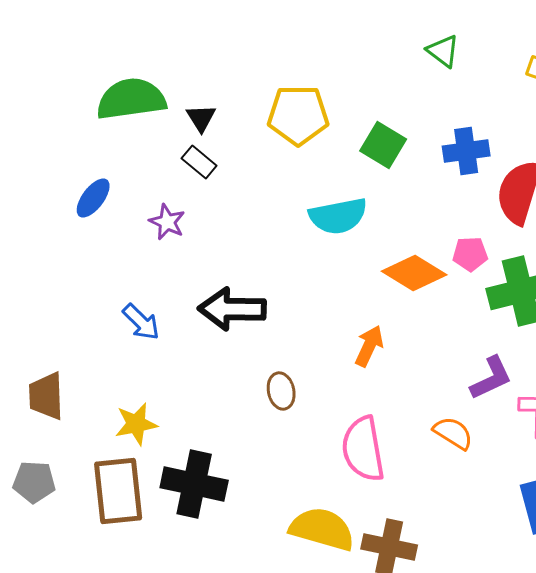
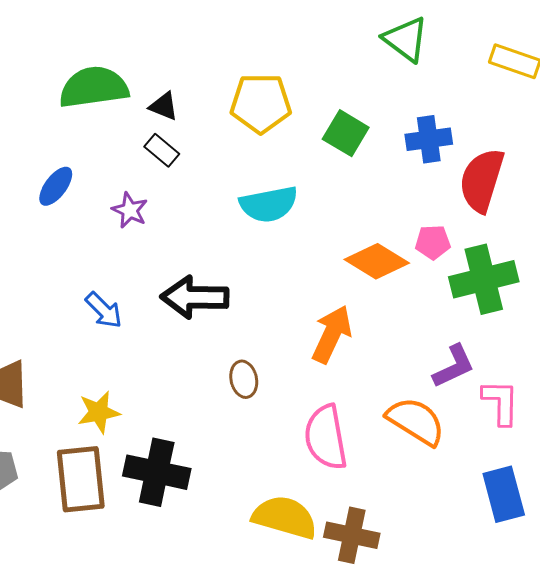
green triangle: (443, 51) -> (406, 39), size x1.4
black triangle: (201, 118) -> (164, 106), turned -36
cyan semicircle: (338, 216) -> (269, 204), moved
orange arrow: (369, 346) -> (332, 334), size x1.4
orange semicircle: (453, 433) -> (416, 421), size x1.5

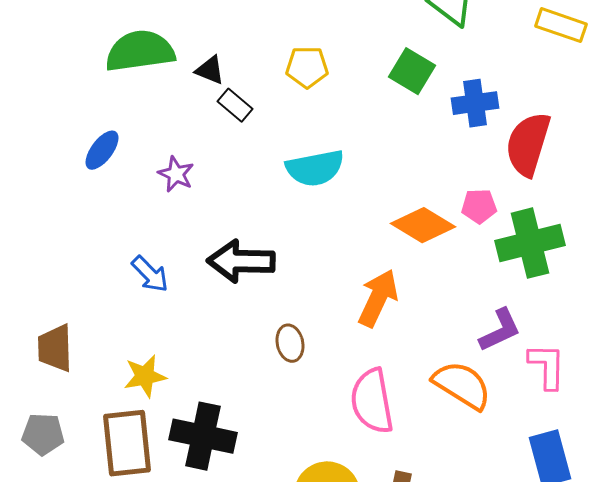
yellow pentagon: (261, 103) -> (307, 67), size x0.7
green square: (346, 133) -> (412, 71), moved
black rectangle: (162, 150) -> (235, 105), moved

